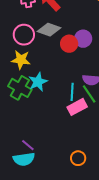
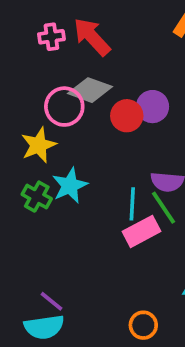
pink circle: (24, 35) -> (64, 107), moved
yellow star: (21, 60) -> (39, 145), turned -30
green cross: (20, 88) -> (37, 197), size x0.7

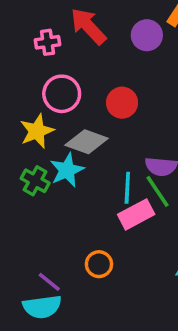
pink cross: (51, 37) -> (47, 42), moved
gray diamond: (90, 90) -> (87, 142), moved
purple circle: (152, 107) -> (147, 35), moved
orange circle: (143, 325) -> (99, 264), moved

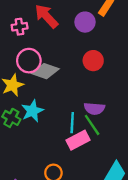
red circle: (122, 103) -> (93, 61), moved
gray diamond: (87, 142) -> (45, 71), moved

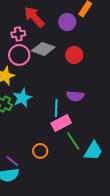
pink cross: (20, 27) -> (18, 34), moved
gray diamond: (45, 71) -> (43, 49), moved
green line: (92, 125) -> (73, 141), moved

